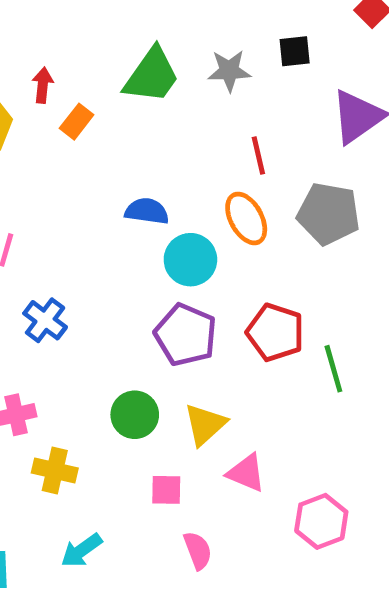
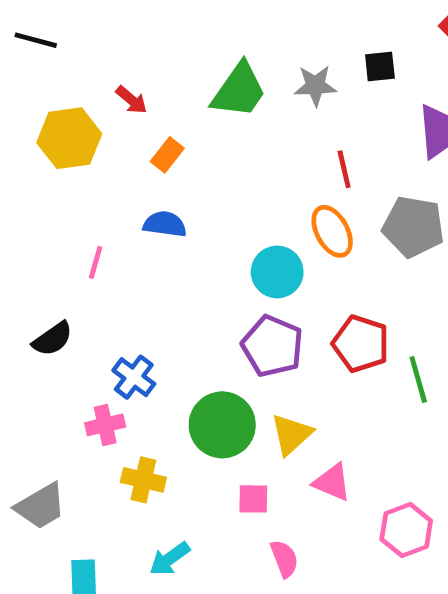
red arrow: (43, 85) -> (131, 100), turned 124
orange rectangle: (77, 122) -> (167, 155), moved
blue semicircle: (147, 211) -> (165, 224), moved
blue cross: (45, 320) -> (134, 377), moved
green circle: (135, 415) -> (222, 425), size x1.4

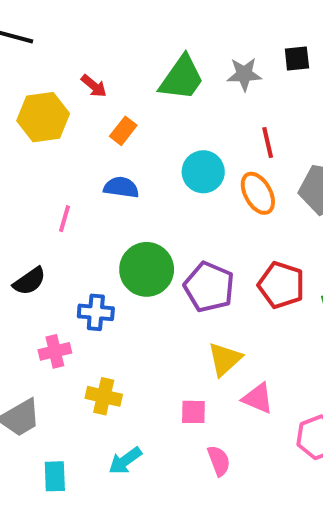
cyan circle: (277, 272) -> (203, 172), moved
blue cross: (134, 377) -> (96, 312), turned -32
pink cross: (105, 425) -> (55, 351), moved
green circle: (222, 425) -> (147, 269), moved

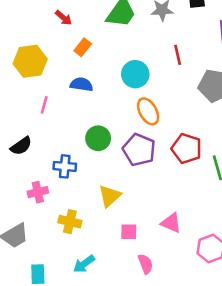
yellow hexagon: (43, 117) -> (30, 61), moved
orange ellipse: (258, 193) -> (148, 111), moved
green circle: (147, 269) -> (98, 138), size x0.7
yellow triangle: (225, 359) -> (110, 196), moved

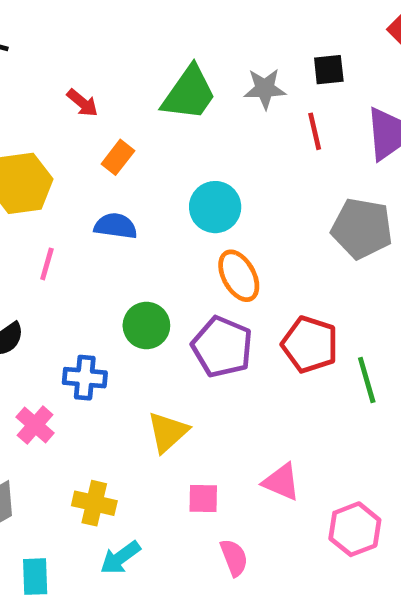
red line: (178, 55) -> (315, 131), moved
pink cross: (38, 192) -> (35, 425), turned -36
yellow cross: (70, 222) -> (94, 503), moved

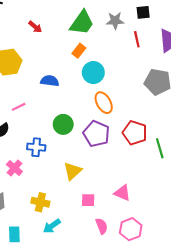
orange rectangle: (118, 157) -> (79, 51), moved
pink line: (47, 264) -> (19, 107), moved, turned 48
pink hexagon: (355, 529) -> (131, 229), moved

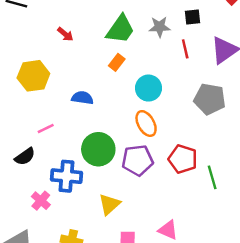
cyan circle: (93, 73) -> (149, 88), moved
green circle: (63, 124) -> (98, 149), size x1.4
purple pentagon: (96, 134) -> (137, 160), turned -30
blue cross: (36, 147) -> (67, 176), size x1.4

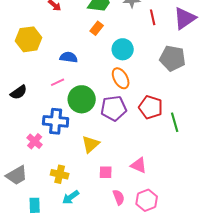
pink line: (46, 128) -> (58, 82), moved
black semicircle: (25, 157) -> (19, 92), moved

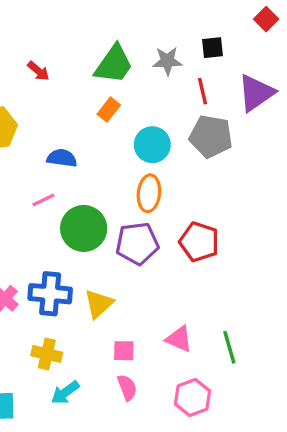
gray pentagon: (173, 58) -> (211, 136), moved
orange ellipse: (121, 78) -> (149, 193), turned 35
blue cross: (56, 121) -> (50, 294), moved
green line: (175, 122) -> (229, 347), moved
pink semicircle: (119, 197) -> (127, 387), moved

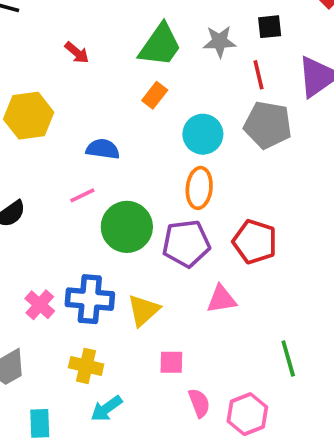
pink triangle: (179, 339) -> (221, 299), moved, turned -32
pink semicircle: (127, 387) -> (199, 403), moved

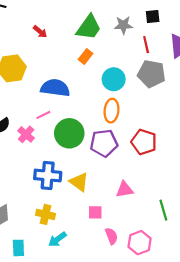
blue semicircle: (103, 149) -> (55, 88), size x1.5
pink triangle: (221, 299) -> (124, 190), moved
pink cross: (40, 305) -> (26, 134), moved
yellow triangle: (144, 310) -> (79, 182), turned -42

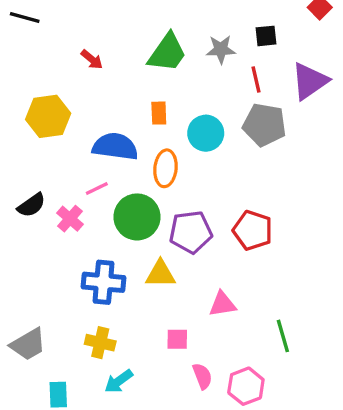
orange rectangle: (86, 57) -> (159, 113), moved, turned -40
orange ellipse: (111, 111) -> (166, 168), moved
yellow triangle: (79, 182) -> (160, 274), moved, turned -36

